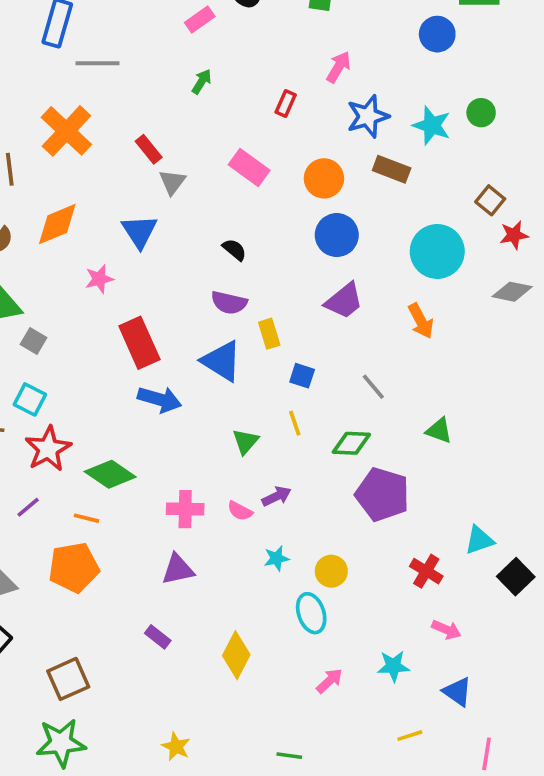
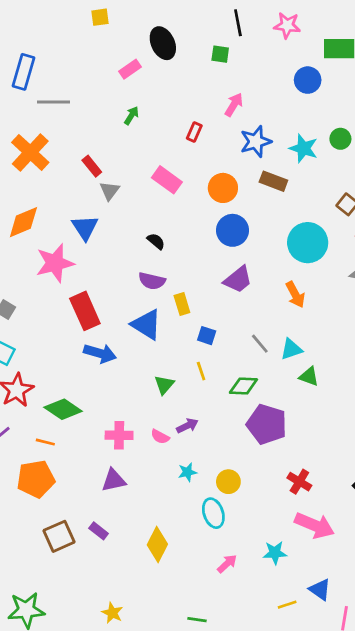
pink star: (99, 279) -> (55, 263), size x1.8
cyan triangle: (479, 540) -> (291, 349), moved
pink arrow: (446, 630) -> (314, 525), size x1.8
brown square: (68, 679) -> (59, 536), moved
blue triangle: (457, 692) -> (320, 590), moved

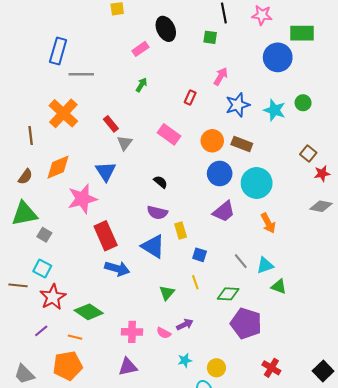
blue circle: (308, 80) -> (278, 57), size x1.4
brown rectangle: (273, 181) -> (242, 144), moved
cyan circle: (308, 243) -> (257, 183), moved

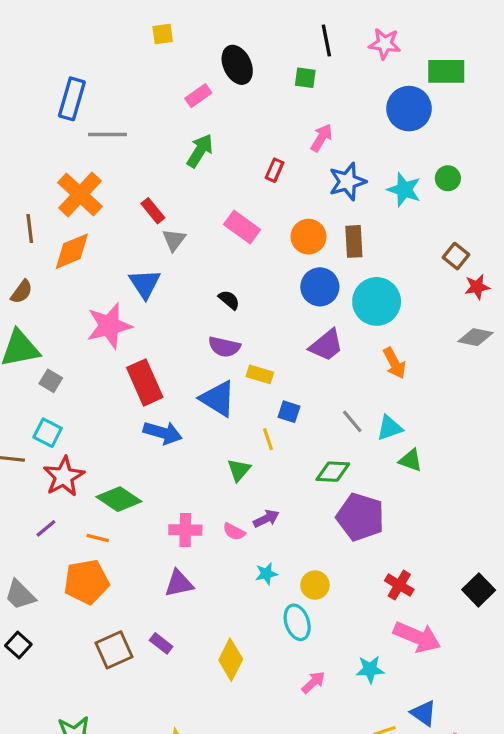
green arrow: (141, 85) -> (200, 151), size x1.5
brown rectangle: (242, 144) -> (354, 241), turned 66
orange diamond: (58, 167) -> (72, 251), moved
yellow rectangle: (181, 231) -> (260, 374), turned -56
yellow line: (195, 282) -> (268, 439), moved

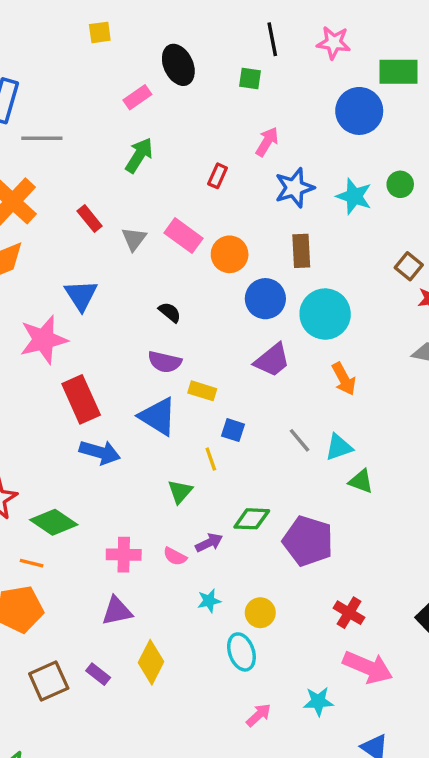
orange circle: (308, 237) -> (230, 254), moved
gray triangle: (174, 240) -> (134, 239), moved
green diamond: (333, 472) -> (252, 519), moved
yellow diamond: (231, 660) -> (151, 662), moved

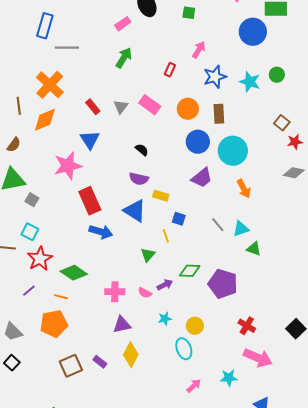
red rectangle: (90, 218) -> (93, 107), moved
orange circle: (230, 254) -> (188, 109), moved
purple triangle: (117, 611) -> (122, 325), moved

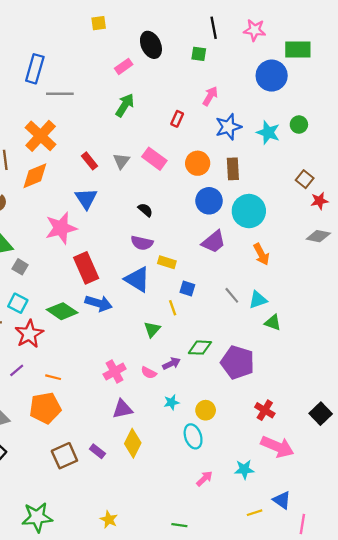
green diamond: (74, 273) -> (62, 311), moved
pink cross: (115, 292) -> (115, 372), turned -30

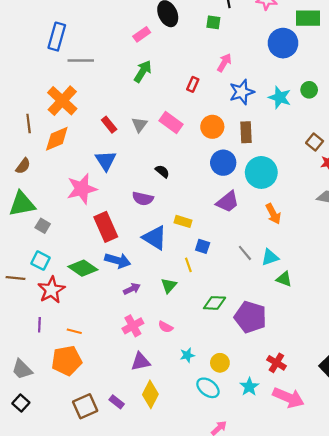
purple semicircle: (142, 243) -> (143, 199), moved
purple arrow: (171, 364) -> (132, 289), moved
purple line: (17, 370) -> (39, 325), turned -48
cyan ellipse: (193, 436) -> (208, 388), turned -35
cyan star: (244, 469) -> (249, 387), moved, turned -30

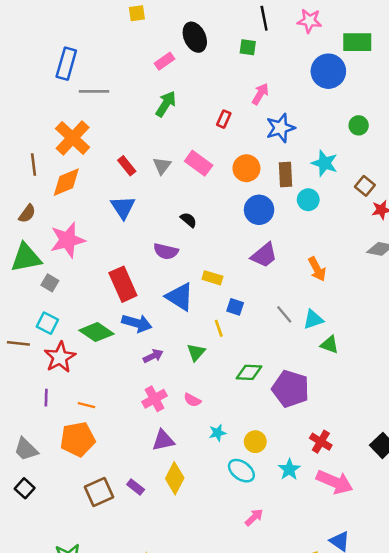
cyan star: (280, 97) -> (325, 163), moved
cyan circle: (261, 172) -> (308, 200), moved, size x0.6
pink star: (82, 189) -> (68, 240), moved

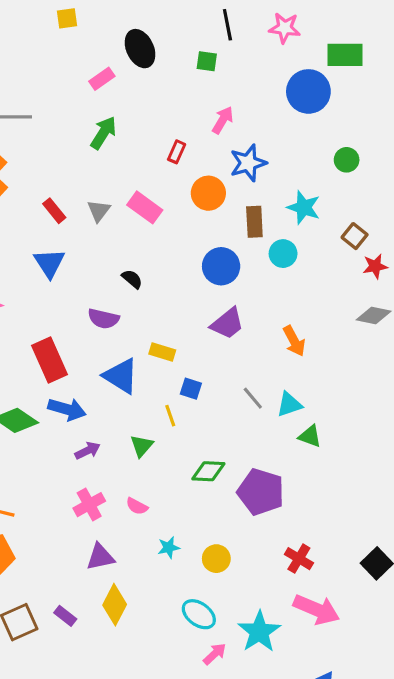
orange circle: (246, 168) -> (208, 193), moved
cyan star: (289, 469) -> (259, 632), moved, size x1.5
cyan ellipse: (241, 471) -> (199, 614), moved

